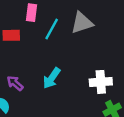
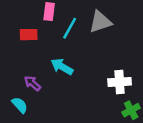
cyan arrow: (52, 78) -> (62, 67), moved, turned 85

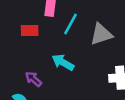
gray triangle: (100, 22) -> (101, 34), moved

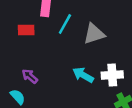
cyan arrow: (63, 62) -> (83, 75), moved

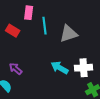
cyan line: (65, 24) -> (45, 26), turned -36
red rectangle: (26, 30) -> (13, 31), turned 32

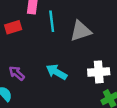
red rectangle: (13, 31) -> (13, 27), turned -48
cyan arrow: (60, 68) -> (57, 72), moved

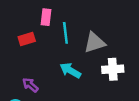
cyan arrow: (57, 72) -> (70, 70), moved
white cross: (99, 72) -> (113, 69), moved

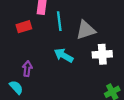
purple arrow: (30, 85) -> (27, 69), turned 56

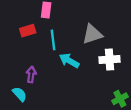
cyan line: (59, 21) -> (53, 40), moved

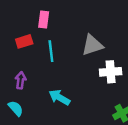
cyan arrow: (69, 61) -> (59, 97), moved
purple arrow: (31, 75) -> (20, 80), moved

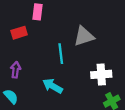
cyan line: (51, 51) -> (61, 54), moved
white cross: (111, 72) -> (101, 74), moved

